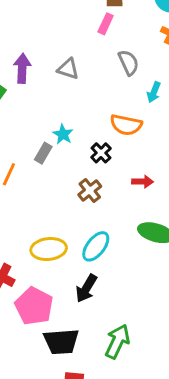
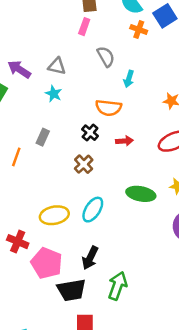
purple arrow: (22, 68) -> (19, 69), turned -55
cyan star: (63, 134) -> (54, 94), moved
red arrow: (143, 182) -> (124, 141), moved
black arrow: (86, 288) -> (90, 258), moved

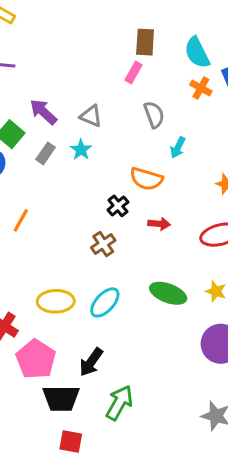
gray rectangle: (43, 137) -> (45, 153), moved

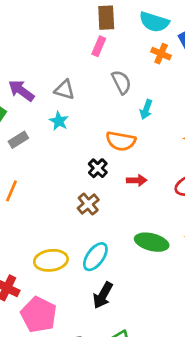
cyan semicircle: (197, 53) -> (154, 22), turned -40
gray rectangle: (45, 153) -> (18, 140), moved, turned 30
black arrow: (91, 362) -> (103, 295), moved

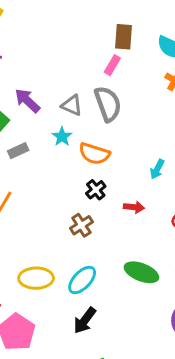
gray semicircle: (121, 82) -> (108, 104), moved, size x1.4
cyan arrow: (146, 109) -> (157, 169), moved
orange semicircle: (121, 141) -> (94, 154), moved

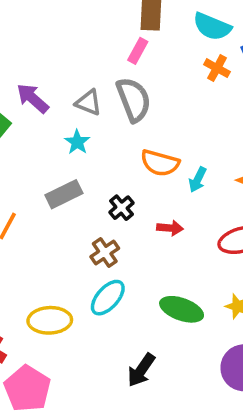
gray rectangle: (18, 151) -> (64, 194), moved, size x1.4
orange semicircle: (94, 154) -> (160, 163), moved
cyan ellipse: (82, 280) -> (108, 298), moved
black arrow: (85, 320) -> (141, 370), moved

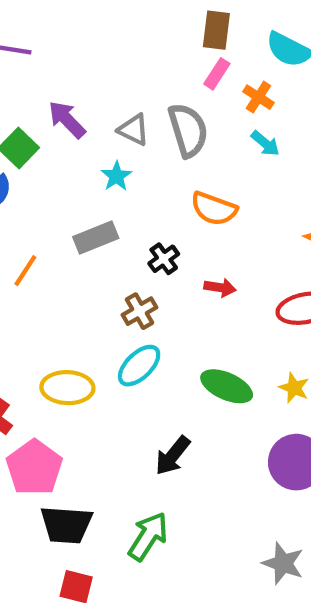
pink rectangle: (138, 51) -> (217, 74), moved
orange cross: (217, 68) -> (258, 97), moved
cyan arrow: (198, 180) -> (265, 143), moved, turned -80

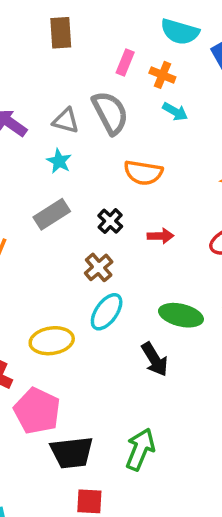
brown rectangle: (216, 30) -> (61, 33), moved
black arrow: (173, 456) -> (155, 359), moved, turned -60

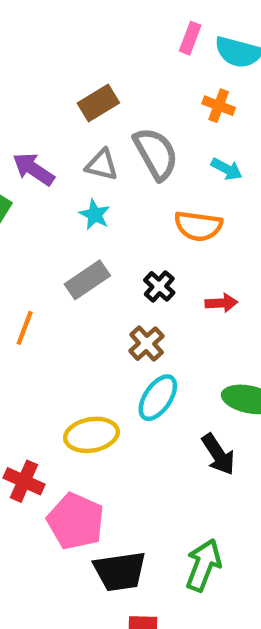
brown rectangle: (61, 33) -> (98, 103), moved, turned 64
pink rectangle: (125, 62) -> (190, 38), moved
cyan arrow: (175, 112) -> (227, 169), moved

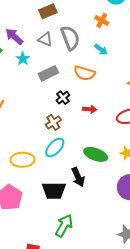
cyan star: (95, 215) -> (23, 59), moved
gray rectangle: (87, 280) -> (48, 73), moved
black trapezoid: (120, 571) -> (54, 190), moved

